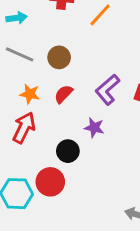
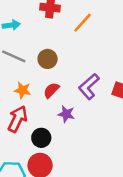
purple star: (94, 128) -> (66, 114), moved
black circle: (68, 151) -> (41, 138), moved

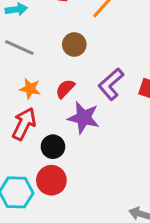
brown circle: (48, 59) -> (74, 44), moved
purple star: (66, 114) -> (83, 118), size x1.5

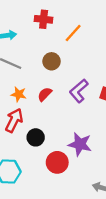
purple star: (83, 118) -> (80, 144), moved
red circle: (51, 180) -> (57, 162), moved

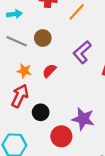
brown circle: (52, 61) -> (43, 38), moved
purple L-shape: (79, 91) -> (82, 52), moved

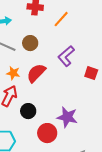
red semicircle: (49, 71) -> (36, 73), size x1.5

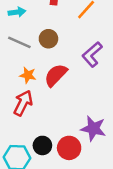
black circle: (28, 111) -> (42, 145), moved

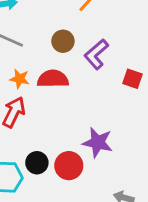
brown circle: (48, 39) -> (63, 41), moved
red semicircle: (56, 75) -> (53, 79), turned 45

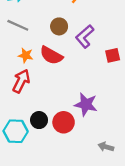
red semicircle: (53, 79) -> (51, 55), turned -150
red square: (132, 79) -> (113, 55), turned -32

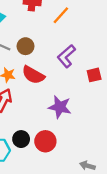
brown circle: (59, 26) -> (26, 46), moved
purple star: (86, 104) -> (60, 107), moved

